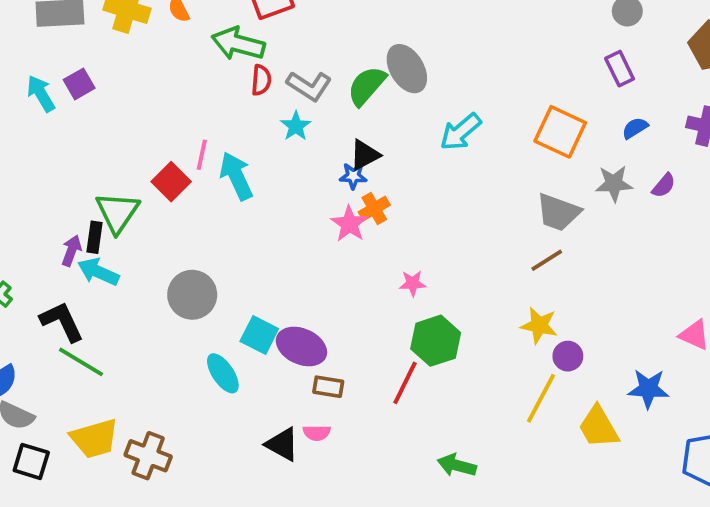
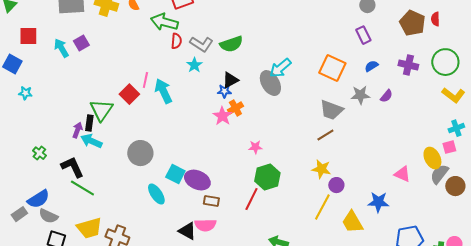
gray ellipse: (407, 69) -> (270, 83), moved
green semicircle: (367, 86) -> (231, 44), turned -150
pink semicircle: (317, 433) -> (205, 225), size x1.5

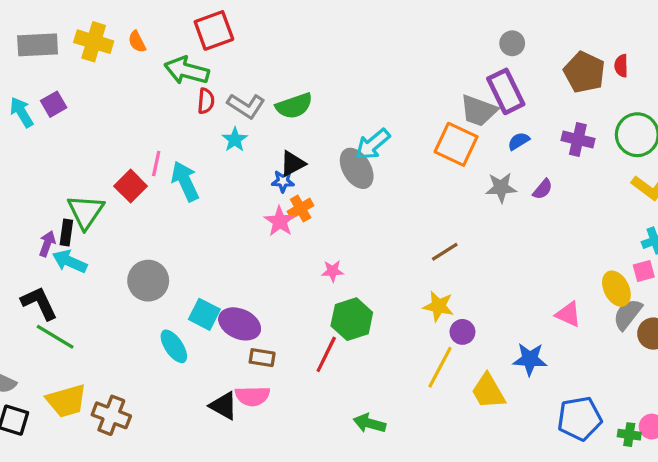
purple rectangle: (363, 35) -> (506, 91), size x1.5
gray trapezoid: (331, 110) -> (479, 111), moved

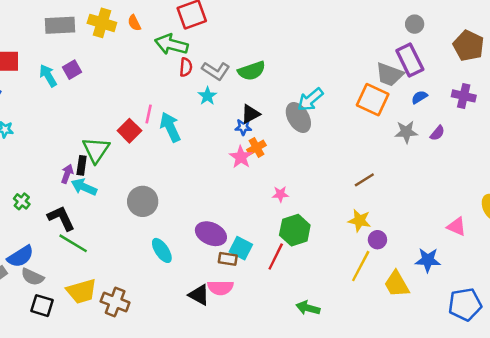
cyan square: (204, 314) -> (241, 248), moved

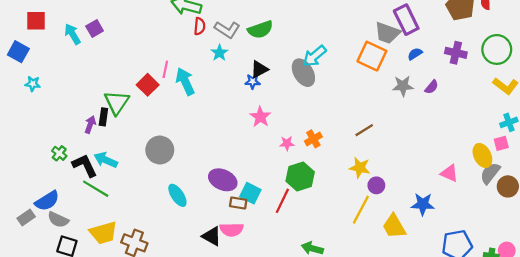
orange cross: (256, 147) -> (313, 139), moved
pink star: (241, 157) -> (260, 117), moved
cyan arrow: (84, 187) -> (106, 160), moved
green cross: (22, 201) -> (59, 153), moved

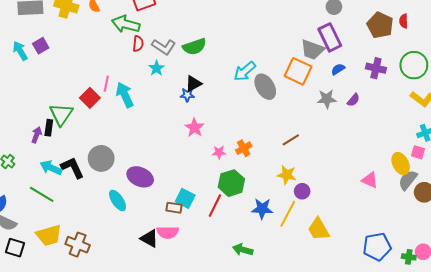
gray ellipse: (303, 73) -> (265, 87), moved
pink square: (501, 143) -> (418, 152), turned 32
black L-shape: (85, 165) -> (72, 168), moved
purple ellipse: (223, 180) -> (140, 177), moved
blue star: (423, 204) -> (262, 209), moved

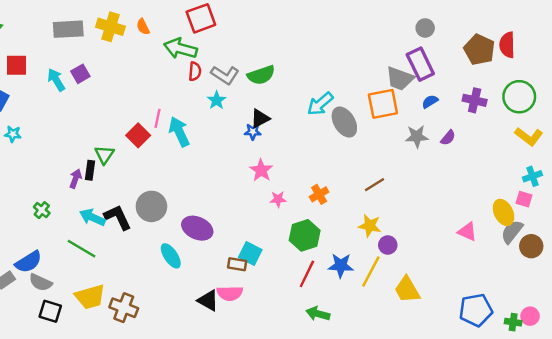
red semicircle: (404, 21) -> (507, 45), size x1.5
orange square: (298, 71) -> (383, 104), turned -36
green triangle: (61, 114) -> (104, 155), size x0.7
pink star: (219, 152) -> (278, 199), moved
red line: (215, 206) -> (307, 274), moved

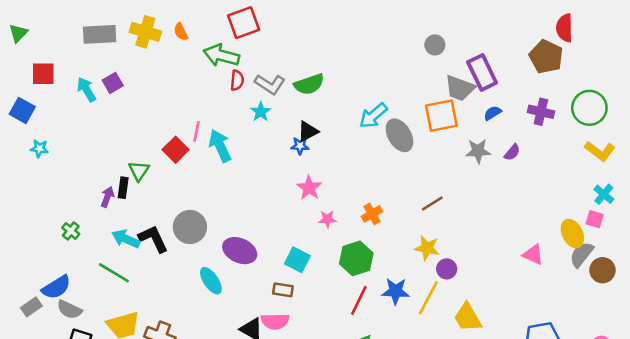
gray circle: (425, 28) -> (435, 45), moved
red semicircle: (507, 45) -> (565, 28), moved
cyan cross: (532, 176) -> (604, 194), turned -30
cyan square: (250, 253) -> (297, 260), moved

